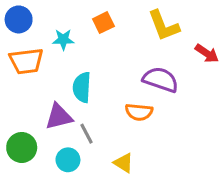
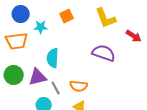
blue circle: (19, 19) -> (21, 14), moved
orange semicircle: (139, 112) -> (79, 86), moved
green circle: (22, 147) -> (14, 75), moved

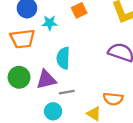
orange semicircle: (79, 86) -> (113, 99), moved
gray line: (56, 88) -> (67, 92), turned -72

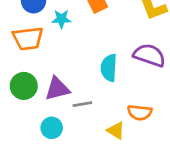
cyan semicircle: (63, 58) -> (109, 68), moved
cyan circle: (53, 111) -> (52, 128), moved

